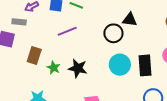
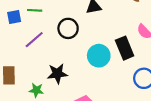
black circle: (113, 33) -> (68, 28), moved
green star: (54, 68) -> (36, 90), moved

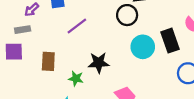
black circle: (68, 28) -> (127, 15), moved

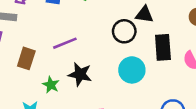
purple line: (77, 26) -> (65, 43), moved
black rectangle: (170, 41) -> (163, 47), moved

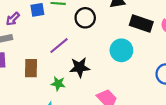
black circle: (124, 31) -> (85, 18), moved
black rectangle: (163, 47) -> (141, 24), turned -50

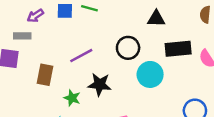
black circle: (85, 18) -> (128, 48), moved
black rectangle: (141, 24) -> (178, 49), turned -35

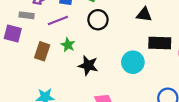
black circle: (128, 48) -> (98, 20), moved
purple line: (81, 56) -> (58, 21), moved
green star: (72, 98) -> (68, 45), moved

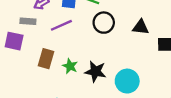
black triangle: (144, 15) -> (141, 27), moved
green star: (68, 45) -> (70, 66), moved
cyan circle: (133, 62) -> (127, 81), moved

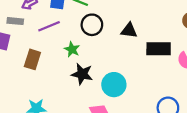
green star: (70, 66) -> (72, 49), moved

